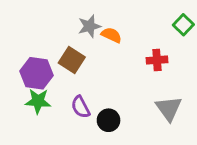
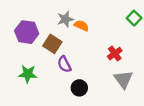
red cross: (157, 60) -> (115, 54), moved, turned -32
purple hexagon: (37, 73) -> (27, 32), moved
purple semicircle: (81, 107) -> (64, 64), moved

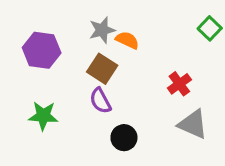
brown square: (52, 44) -> (102, 69), moved
gray triangle: (123, 79) -> (193, 124), turned -30

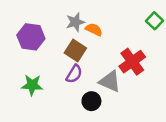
red cross: (179, 84) -> (132, 62), size x1.5
purple semicircle: (100, 101) -> (74, 74), turned -120
gray triangle: (193, 124) -> (110, 81), moved

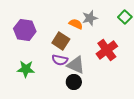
gray star: (75, 22) -> (90, 18), moved
purple semicircle: (74, 74) -> (60, 60), turned 70
gray triangle: (110, 81) -> (76, 65), moved

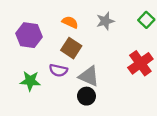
orange semicircle: (76, 24) -> (70, 22), moved
red cross: (107, 50) -> (140, 63), moved
purple semicircle: (60, 60) -> (58, 70), moved

